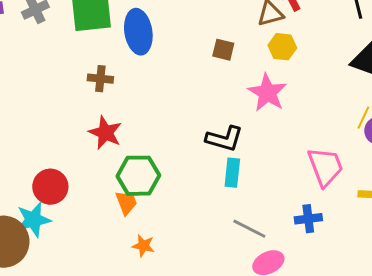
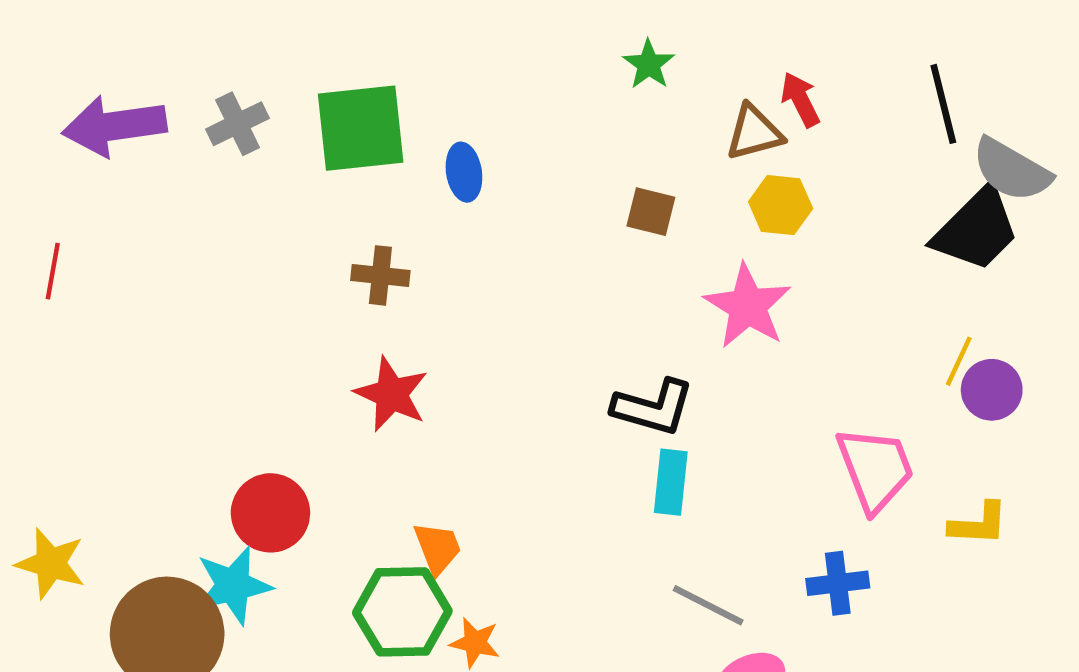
blue ellipse: (138, 32) -> (464, 172), size x0.6
green hexagon: (138, 176) -> (402, 612), moved

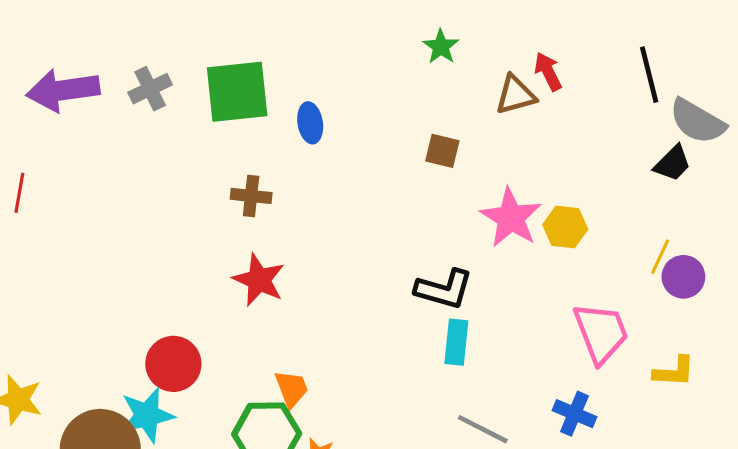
yellow hexagon: (781, 205) -> (565, 227), moved
black trapezoid: (976, 229) -> (673, 163), size x0.6
blue cross: (838, 583) -> (575, 414), turned 30

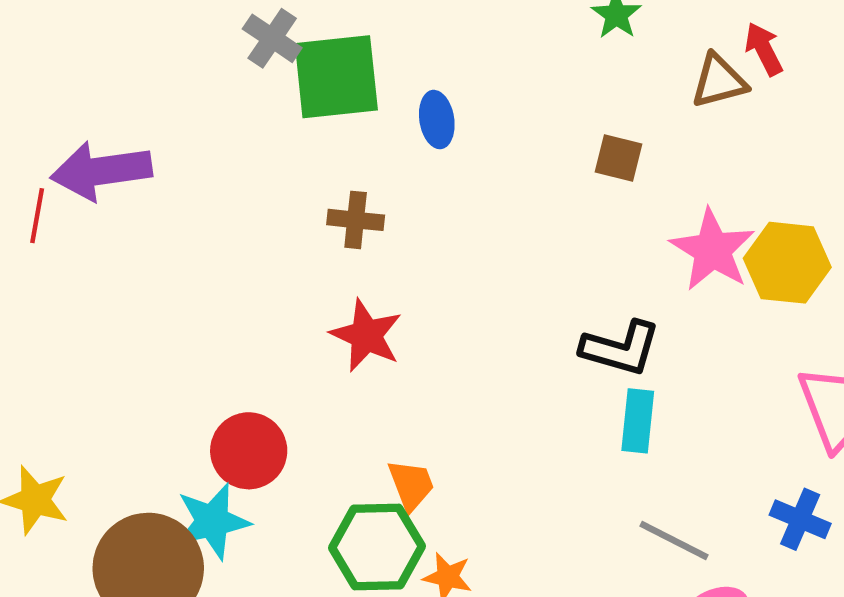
gray cross: (150, 89) -> (272, 38), moved, turned -30
purple arrow: (63, 90) -> (101, 171), moved
yellow hexagon: (565, 227) -> (787, 263), size x1.4

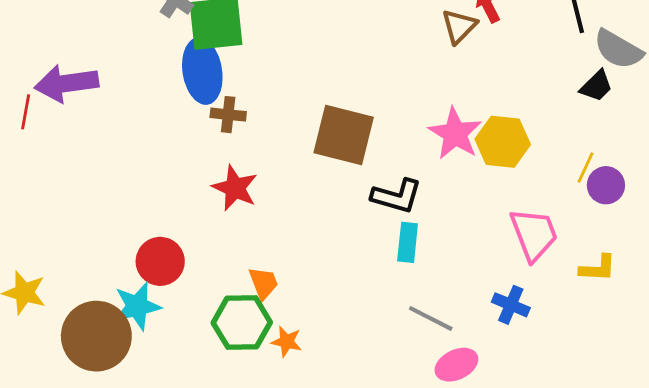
brown triangle: (719, 81) -> (459, 26), turned -30
blue ellipse: (437, 120) -> (202, 71), moved, size x1.8
brown square: (618, 158) -> (344, 135), moved, size x2.0

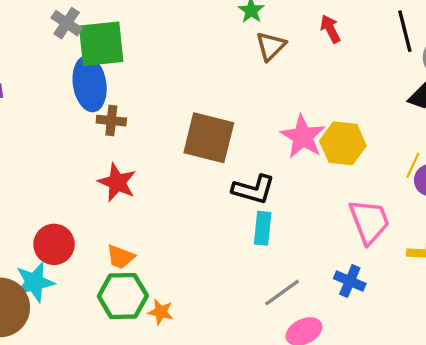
brown triangle: (459, 26) -> (271, 46), moved
orange trapezoid: (263, 283) -> (121, 257), moved, turned 132
gray line: (431, 318) -> (282, 293), turned -63

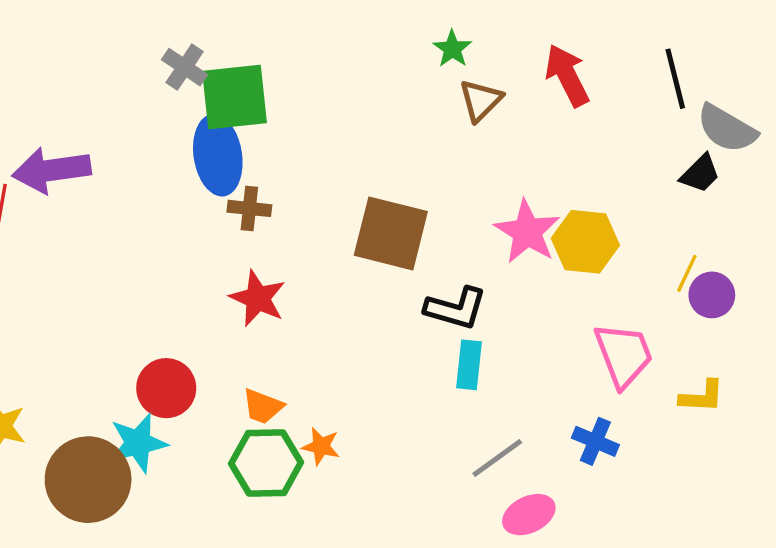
red arrow: (330, 29) -> (567, 75), size x1.5
orange star: (161, 312) -> (321, 446), moved

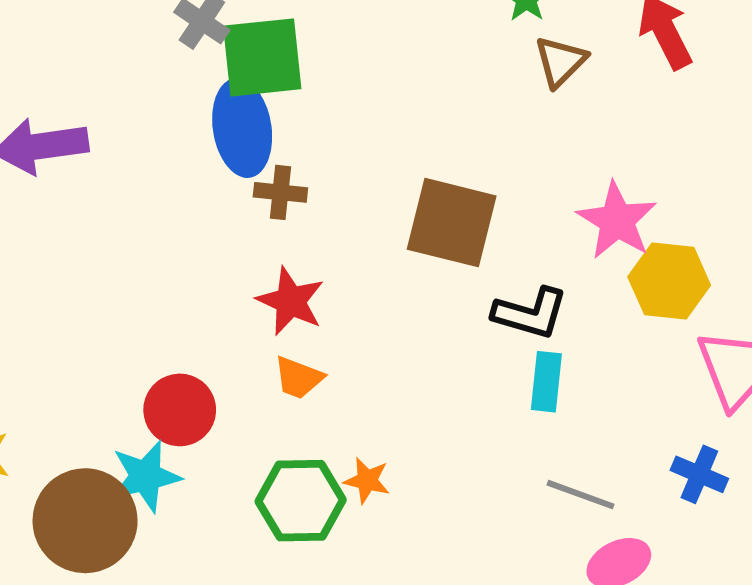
yellow hexagon: (585, 242) -> (669, 281), moved
orange trapezoid: (263, 406) -> (299, 378), moved
gray line: (497, 458) -> (581, 495), turned 56

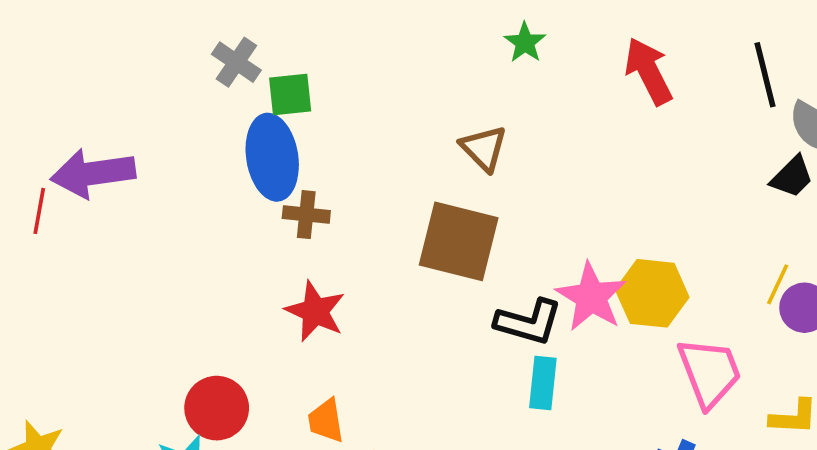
green square: (262, 57) -> (290, 94), size x0.6
brown triangle: (560, 61) -> (484, 148), moved, turned -30
pink star: (617, 221) -> (591, 297), moved
orange trapezoid: (299, 378) -> (326, 421), moved, turned 60

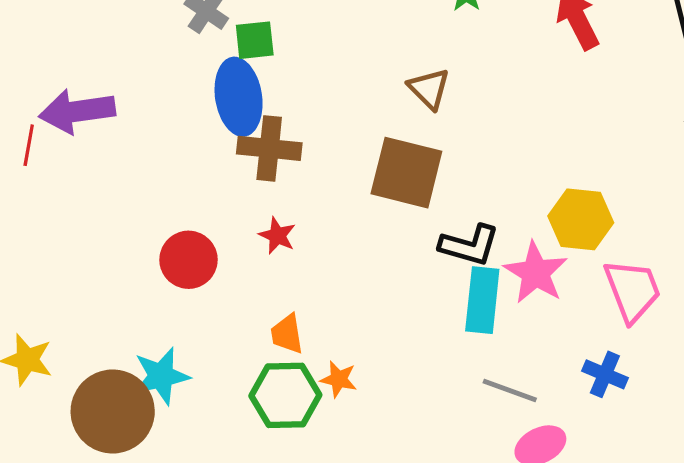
brown cross: (306, 215) -> (269, 148), size x1.5
pink star: (591, 297) -> (536, 273), moved
red star: (315, 311) -> (277, 236), size x0.7
cyan rectangle: (543, 383) -> (482, 300), size x1.4
red circle: (217, 408) -> (189, 260), moved

